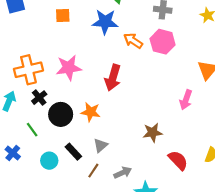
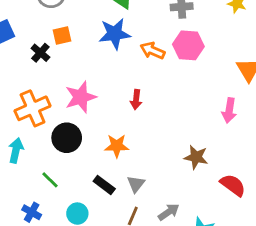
red arrow: (113, 78) -> (136, 100), size x0.6
black cross: (39, 98) -> (40, 53), moved
black circle: (61, 114) -> (67, 138), moved
brown star: (153, 133) -> (196, 157), turned 30
black rectangle: (73, 152) -> (104, 185), moved

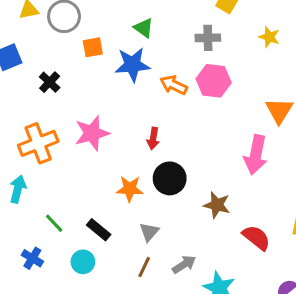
orange square: (62, 35) -> (93, 47), moved
pink arrow: (229, 110) -> (256, 155), size x1.4
black circle: (67, 138) -> (170, 178), moved
black rectangle: (104, 185) -> (99, 230), moved

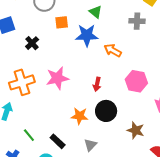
pink hexagon: (214, 81) -> (136, 81), moved

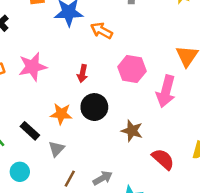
black rectangle: (58, 141) -> (30, 131), moved
gray triangle: (90, 145) -> (56, 149), moved

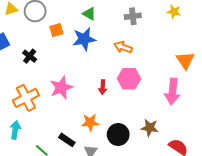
orange arrow: (102, 31) -> (123, 47), moved
pink hexagon: (132, 69) -> (129, 79), moved
black circle: (94, 107) -> (118, 135), moved

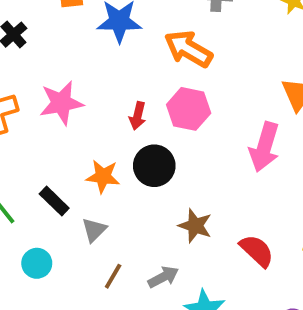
orange arrow: (123, 47) -> (188, 49), size x1.4
brown star: (150, 128) -> (195, 226), moved
black circle: (118, 135) -> (154, 166), moved

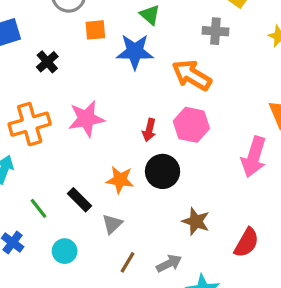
red semicircle: (257, 251) -> (246, 243), turned 76

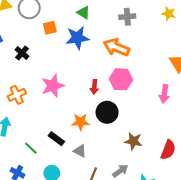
orange cross: (30, 124) -> (17, 95), size x0.7
pink arrow: (254, 157) -> (164, 94), size x0.7
gray triangle: (112, 224) -> (80, 151), turned -40

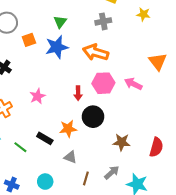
green triangle: (83, 13) -> (60, 22), turned 40
pink star: (53, 86) -> (37, 96), size x0.7
pink arrow: (164, 94) -> (133, 84), moved, turned 114
black rectangle: (56, 139) -> (45, 138), moved
green line: (31, 148) -> (20, 147), moved

